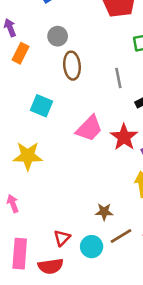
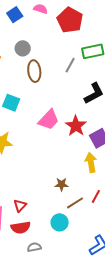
gray line: (118, 78) -> (70, 65), moved, turned 42
red triangle: (62, 238) -> (20, 206), moved
cyan circle: (92, 247) -> (60, 222), moved

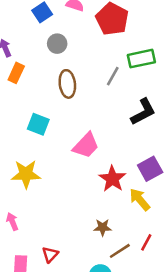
gray circle: (23, 48) -> (57, 44), moved
red star: (76, 126) -> (112, 179), moved
yellow arrow: (91, 163) -> (140, 199), turned -30

